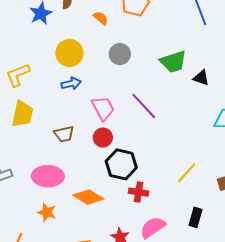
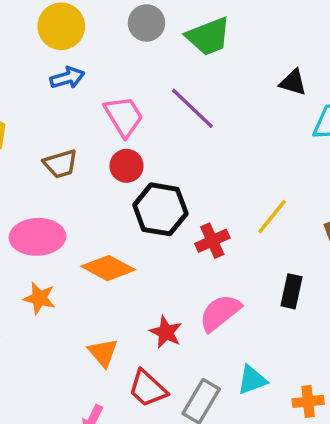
green trapezoid: (173, 62) -> (208, 36), moved
black triangle: (201, 78) -> (293, 82), moved
red cross: (139, 192) -> (212, 241), moved, turned -30

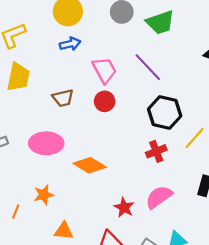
black hexagon: (160, 209) -> (165, 113), moved
orange star: (39, 298) -> (44, 195), moved, turned -30
orange triangle: (103, 353) -> (64, 231), moved, turned -48

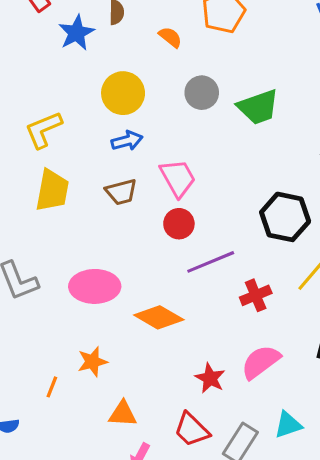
purple line: (148, 67) -> (211, 262), moved, turned -68
brown trapezoid: (63, 98) -> (121, 192), moved
black hexagon: (165, 113) -> (285, 217), moved

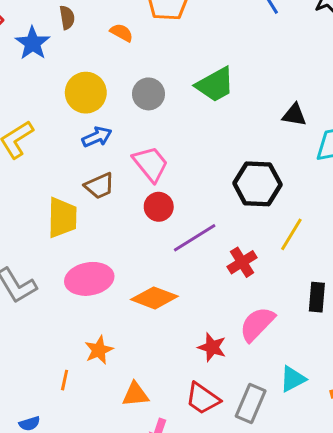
gray circle: (202, 93) -> (148, 94), moved
yellow trapezoid: (52, 190) -> (62, 218), moved

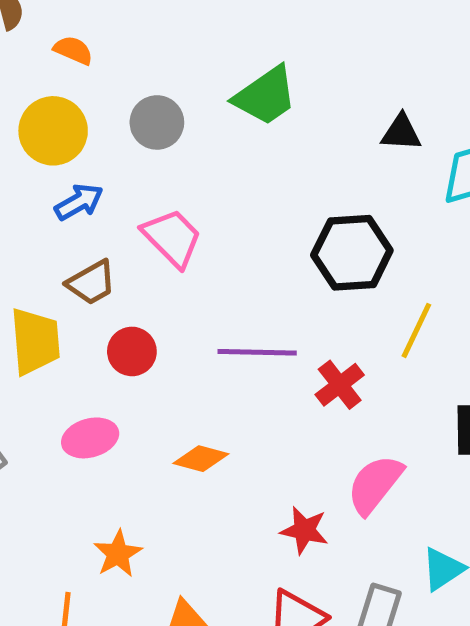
orange semicircle: (122, 33) -> (73, 50), moved
red circle: (159, 207) -> (132, 351), moved
purple line: (195, 238) -> (257, 352), turned 39
pink ellipse: (89, 279) -> (90, 438), size x0.7
orange diamond: (154, 298) -> (201, 459), size x0.7

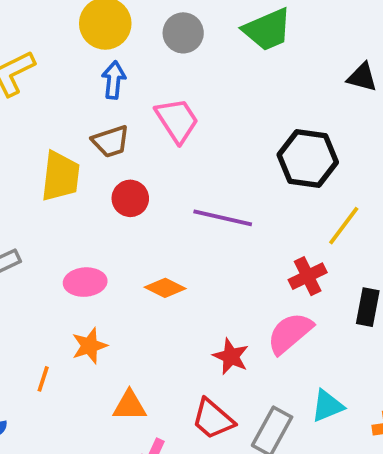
blue arrow: (79, 202) -> (114, 80), turned -66
red cross: (340, 385) -> (308, 276), moved
pink ellipse: (90, 438) -> (85, 282), moved

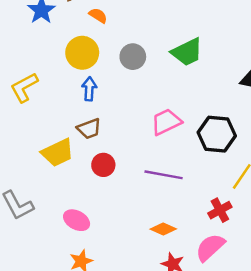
pink trapezoid: (177, 120) -> (166, 122), moved, turned -80
yellow trapezoid: (60, 176) -> (58, 153), turned 60
pink ellipse: (85, 282) -> (77, 220), turned 35
orange diamond: (165, 288) -> (163, 229), moved

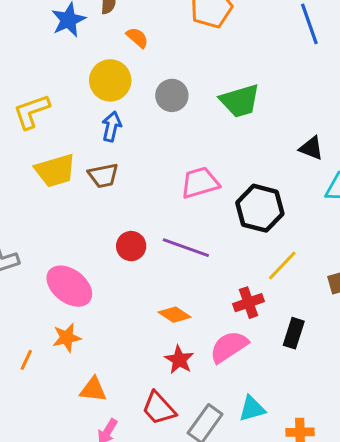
yellow trapezoid: (58, 153) -> (55, 171), moved
red circle: (103, 165) -> (131, 246), moved
pink ellipse: (77, 220) -> (69, 286), size x1.4

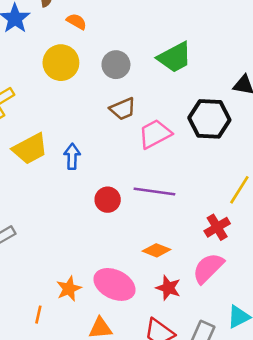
blue arrow: (112, 127) -> (72, 156), moved
brown trapezoid: (103, 176) -> (123, 109), moved
black hexagon: (260, 208) -> (209, 119), moved
pink ellipse: (69, 286) -> (114, 284), moved

